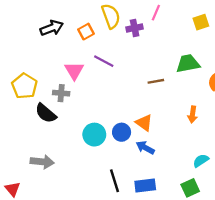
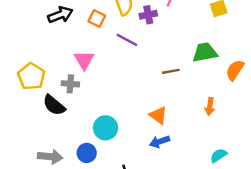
orange square: (86, 32) -> (97, 19), turned -35
purple line: (104, 61) -> (127, 40), moved
blue circle: (122, 132) -> (87, 153), moved
blue arrow: (145, 148) -> (160, 142), turned -48

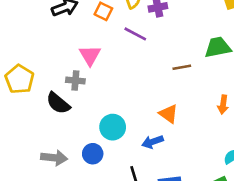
yellow pentagon: (31, 76) -> (19, 79), moved
blue arrow: (160, 142) -> (153, 142), moved

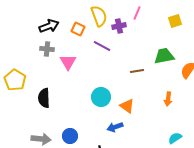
gray cross: (75, 81) -> (47, 49), moved
black semicircle: (58, 103) -> (44, 98), turned 48
cyan circle: (113, 127) -> (101, 97), moved

